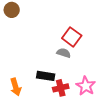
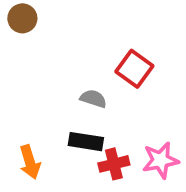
gray semicircle: (64, 53) -> (93, 99), moved
pink star: (86, 86) -> (161, 160), turned 30

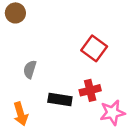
gray semicircle: (93, 99) -> (30, 69), moved, turned -90
red cross: (114, 164) -> (90, 90), moved

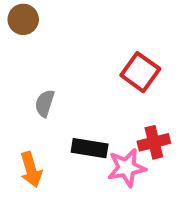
red cross: (90, 90) -> (154, 142), moved
pink star: (112, 113) -> (127, 168), moved

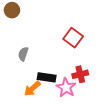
pink star: (127, 168) -> (66, 88), turned -30
orange arrow: (31, 170) -> (32, 89), moved, turned 66

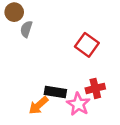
gray semicircle: (23, 54) -> (26, 29), moved

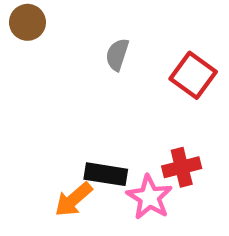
gray semicircle: (26, 29) -> (117, 55), moved
red square: (87, 45) -> (193, 75), moved

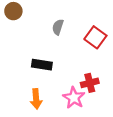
black rectangle: (106, 174) -> (42, 65), moved
orange arrow: (74, 199) -> (36, 99), turned -54

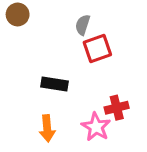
gray semicircle: (58, 27) -> (83, 25), moved
red square: (95, 37) -> (97, 49), moved, turned 35

